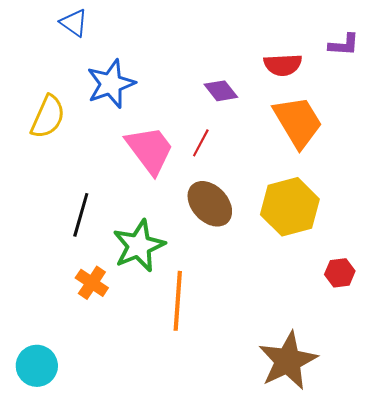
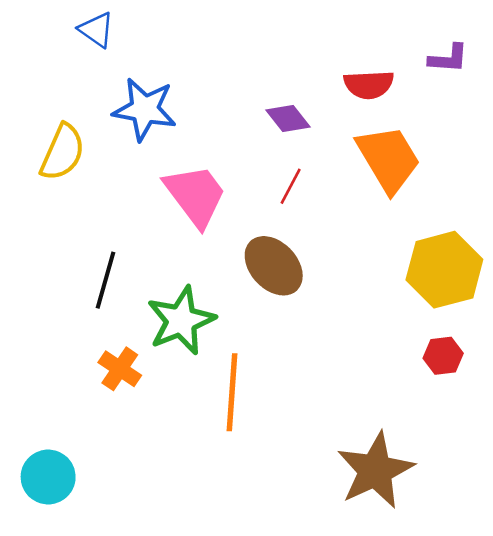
blue star: (111, 84) -> (145, 109), turned 30
red line: (201, 143) -> (291, 186), moved
yellow hexagon: (290, 207) -> (444, 270), moved

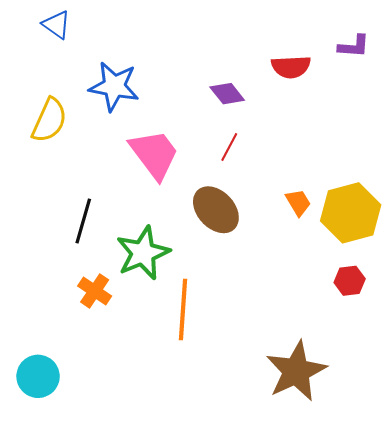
blue triangle: (96, 30) -> (57, 25), moved
orange trapezoid: (388, 159) -> (298, 203), moved, size x0.5

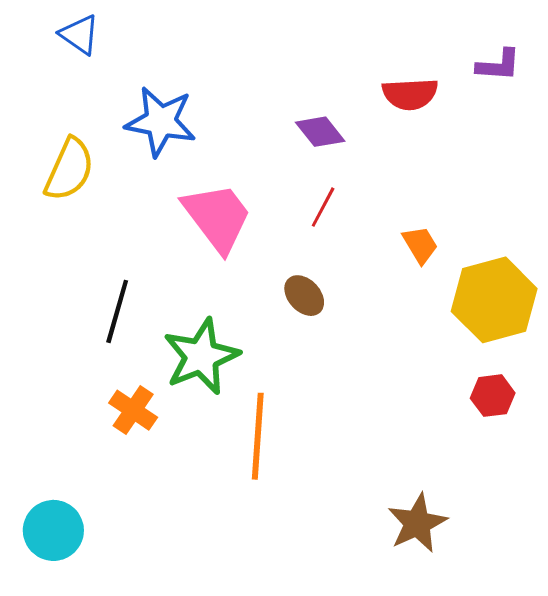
orange trapezoid: (298, 203) -> (420, 245), moved
brown ellipse: (216, 210) -> (304, 296), size x0.6
brown star: (296, 371) -> (417, 523), size x0.7

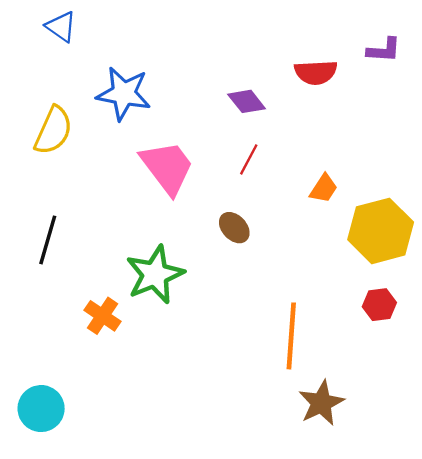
orange trapezoid: (420, 245) -> (324, 189), turned 64
black line: (117, 311) -> (48, 240), moved
orange line: (258, 436) -> (291, 336), moved

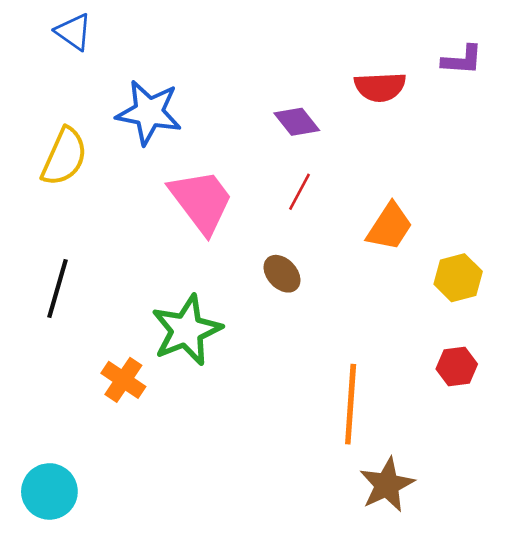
orange trapezoid: (324, 189) -> (390, 227), size x1.4
yellow hexagon: (381, 231) -> (458, 278), size x0.6

